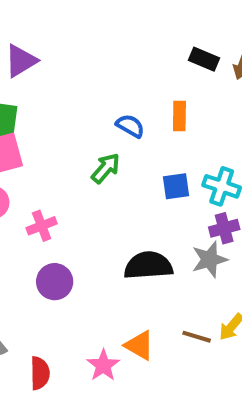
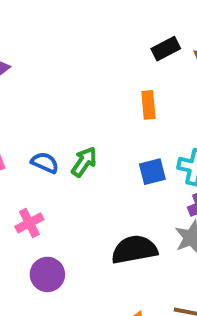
black rectangle: (204, 59) -> (166, 49), turned -44
blue semicircle: (130, 126) -> (45, 163), moved

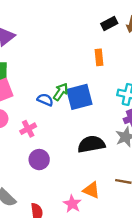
blue semicircle: (45, 163) -> (45, 100), moved
blue square: (152, 172) -> (79, 97), moved, size x1.6

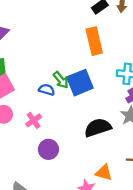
orange rectangle: (99, 57) -> (94, 41), size x1.6
green arrow: (61, 92) -> (61, 80), turned 114

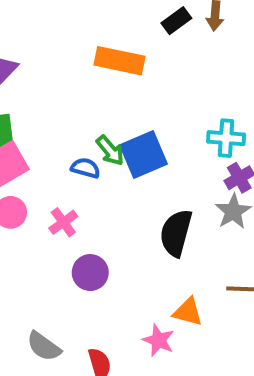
orange rectangle: (94, 41) -> (119, 61), moved, turned -64
black semicircle: (98, 128) -> (176, 233), turned -56

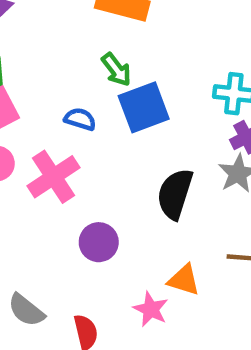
green arrow: (110, 150) -> (116, 70), moved
pink cross: (63, 222) -> (54, 177), size x1.6
purple circle: (90, 273) -> (99, 242), moved

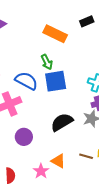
blue semicircle: (80, 119) -> (26, 81), size x1.6
black semicircle: (175, 194) -> (62, 122), turned 30

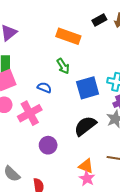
blue semicircle: (26, 81) -> (44, 88), size x0.6
blue square: (56, 81) -> (88, 88), moved
pink star: (41, 171) -> (87, 178), moved

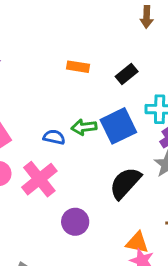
black rectangle: (99, 20) -> (127, 74), moved
orange rectangle: (68, 36) -> (78, 67), moved, size x0.6
green arrow: (63, 66) -> (84, 127), moved, turned 126

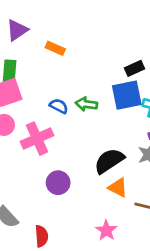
orange rectangle: (78, 67) -> (55, 48), moved
blue square: (118, 126) -> (127, 95), moved
orange triangle: (137, 242) -> (118, 188), moved

